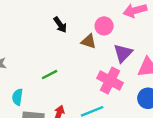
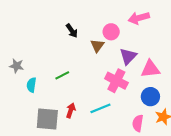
brown triangle: (89, 41) -> (97, 46), turned 48
cyan semicircle: (17, 97) -> (31, 85), moved

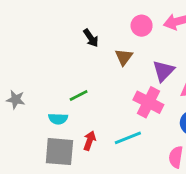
pink circle: (111, 32) -> (142, 26), moved
gray star: (17, 66) -> (16, 100), moved
cyan semicircle: (31, 85) -> (58, 119), moved, turned -96

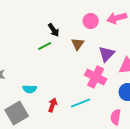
green line: (79, 95) -> (45, 46), moved
gray square: (59, 152) -> (17, 113), moved, turned -35

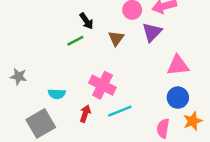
purple triangle: (107, 54) -> (152, 32), moved
pink cross: (96, 77) -> (103, 85), moved

